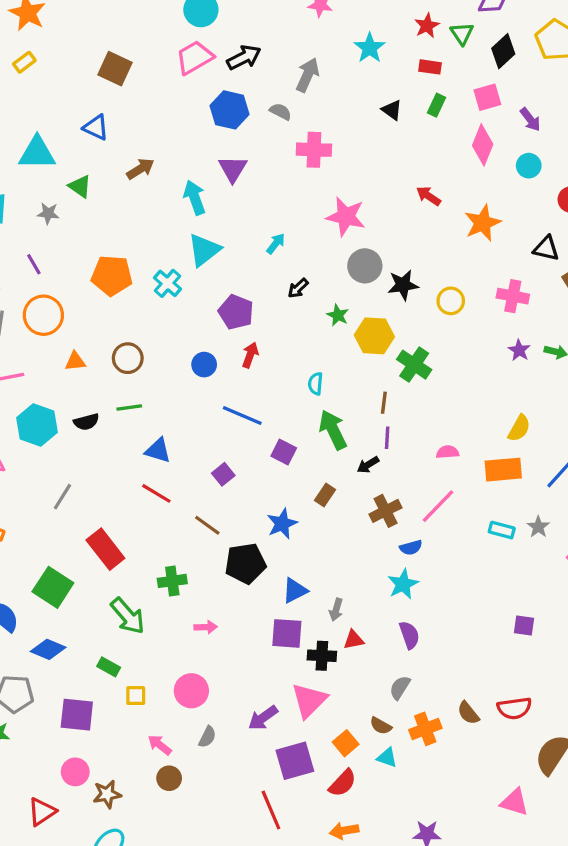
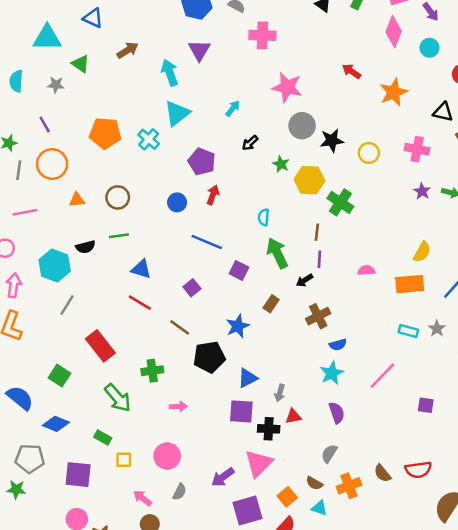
cyan hexagon: (37, 425) -> (55, 265), moved
pink line: (438, 506) -> (382, 376), moved
green square: (53, 587) -> (60, 376), size x0.7

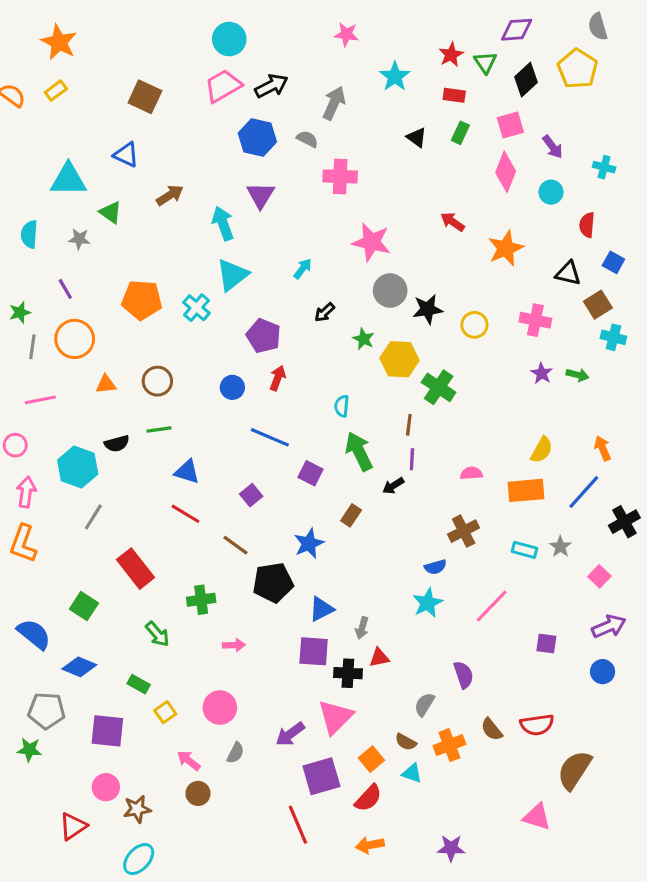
brown cross: (318, 316) -> (464, 531), moved
green arrow: (118, 398) -> (157, 634), size x0.7
purple semicircle: (337, 413) -> (464, 675), moved
yellow square: (124, 460) -> (165, 712), turned -35

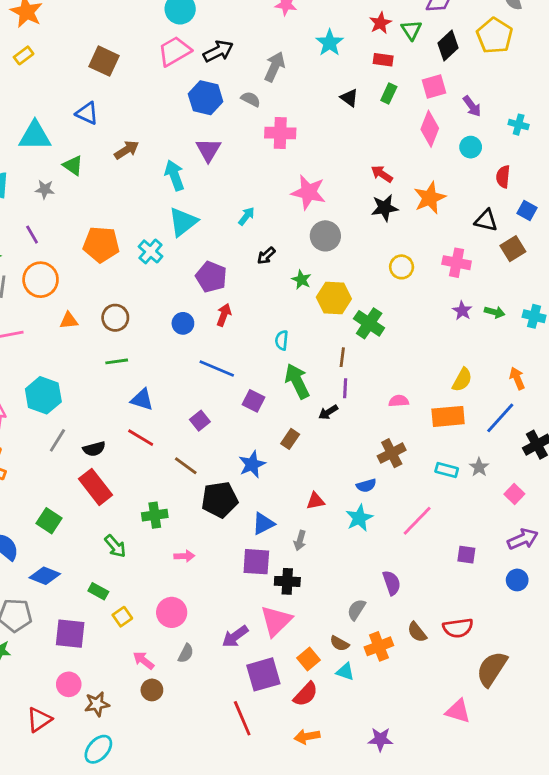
black star: (428, 309) -> (385, 208), moved
cyan cross: (613, 337) -> (534, 316), moved
black semicircle: (117, 444) -> (94, 449), moved
red triangle: (379, 658) -> (316, 501), moved

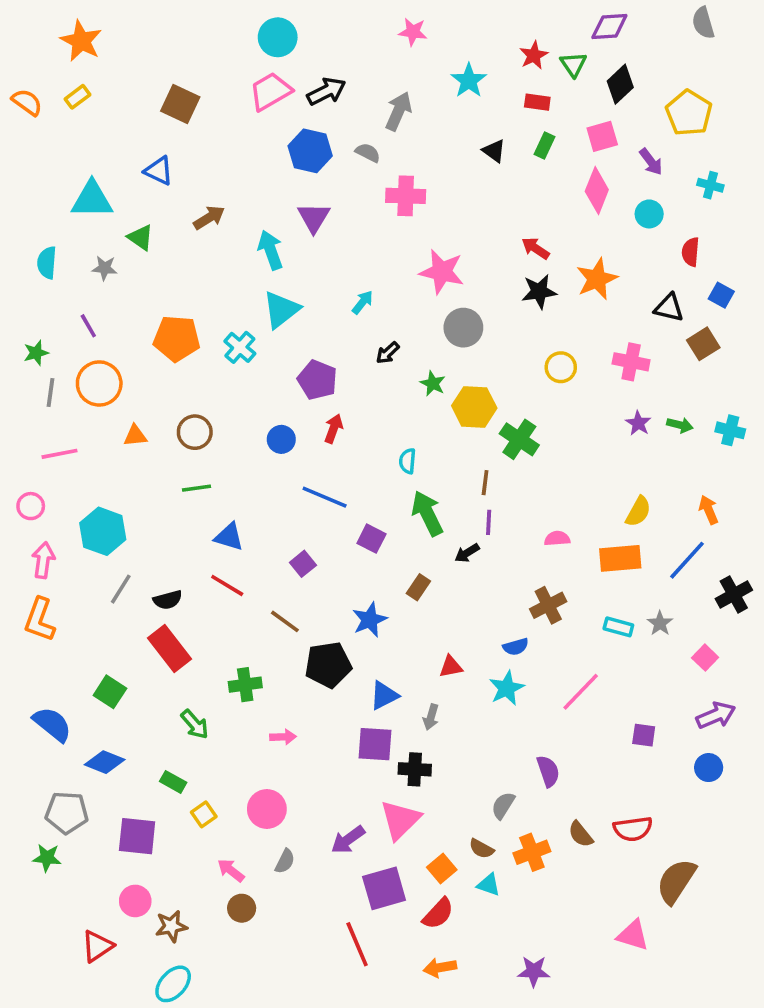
yellow pentagon: (495, 36) -> (689, 113), moved

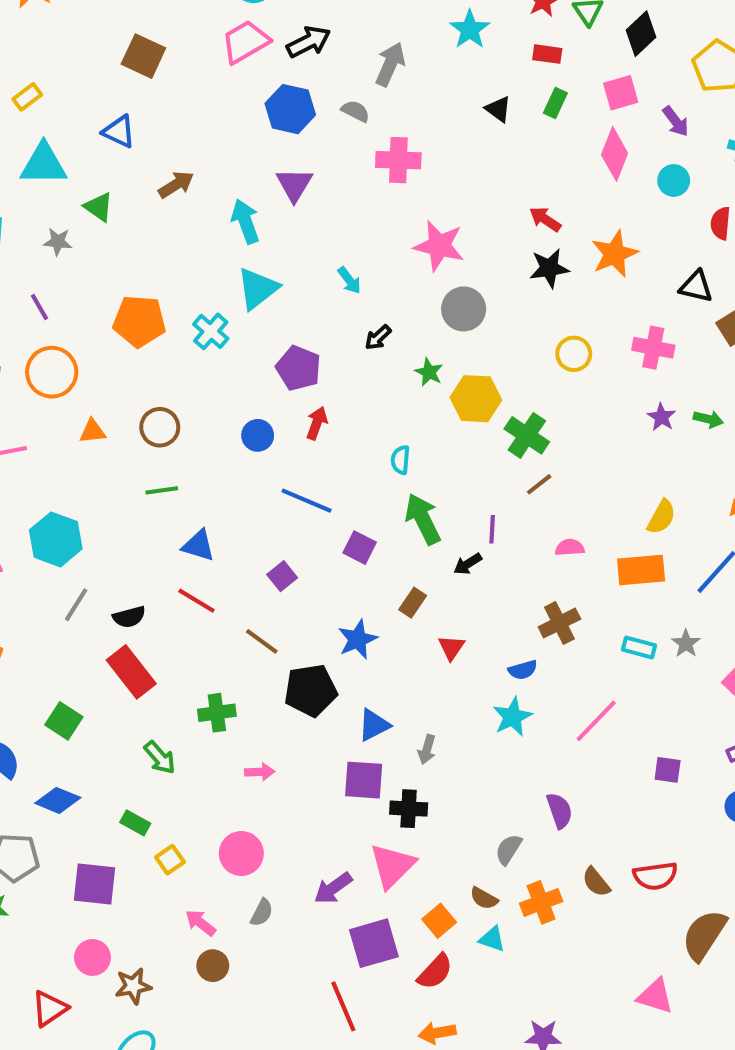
yellow rectangle: (78, 97) -> (27, 97), moved
cyan arrow: (362, 302) -> (349, 280), turned 105
brown line: (485, 483) -> (539, 484), moved, turned 45
red triangle: (451, 667) -> (451, 647), moved, turned -45

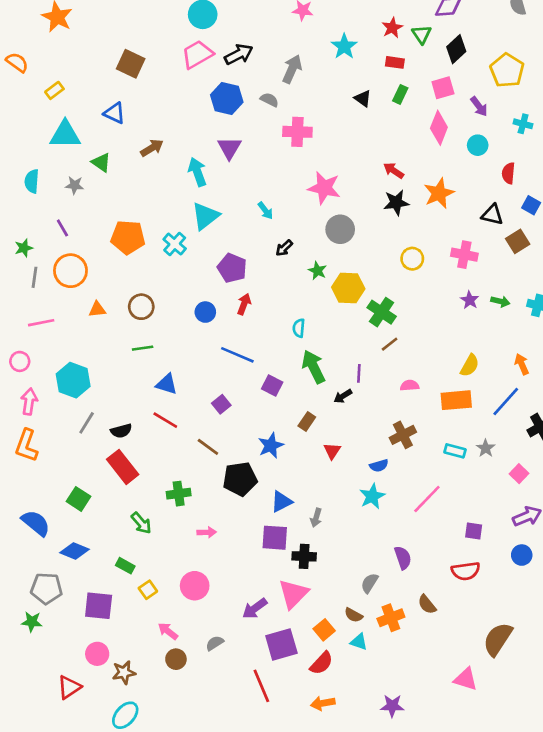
red semicircle: (655, 876) -> (466, 571), moved
gray semicircle: (262, 913) -> (215, 643), moved, turned -150

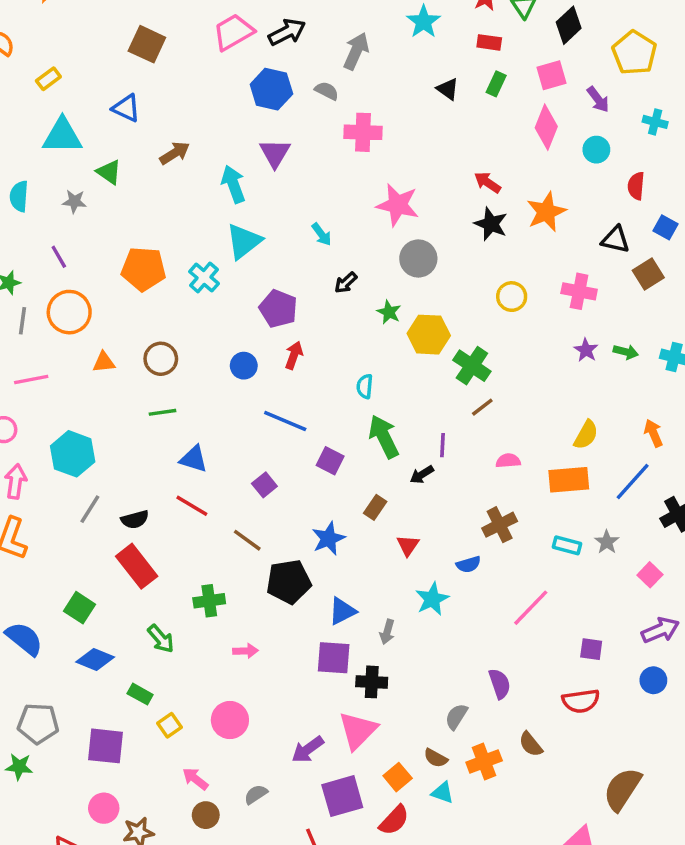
black star: (396, 203) -> (491, 224), turned 30
cyan star: (372, 496) -> (432, 599), moved
blue diamond: (74, 551) -> (95, 660), moved

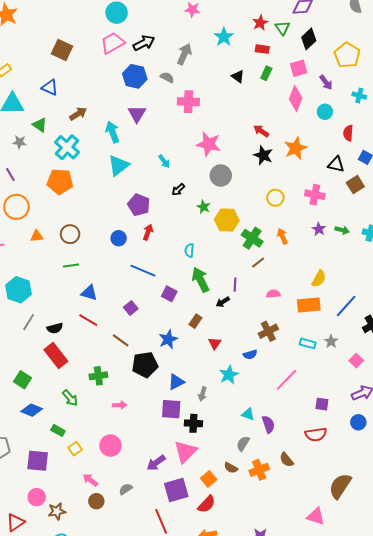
cyan cross: (204, 278) -> (67, 147), moved, size x1.4
orange arrow: (653, 433) -> (282, 236), moved
cyan triangle: (443, 793) -> (248, 414), moved

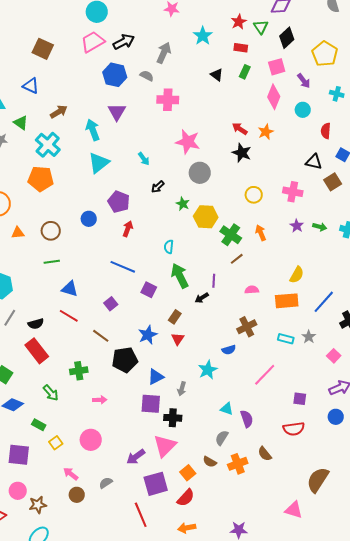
orange star: (296, 148) -> (266, 132), moved, size x0.7
blue circle: (119, 238) -> (89, 219), moved
red triangle: (215, 343) -> (178, 339), moved

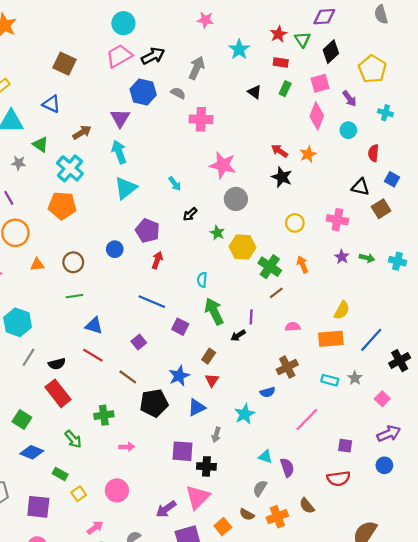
purple triangle: (117, 112) -> (120, 118), moved
blue triangle: (156, 377) -> (197, 407), moved
pink arrow: (71, 474) -> (95, 528), turned 105

